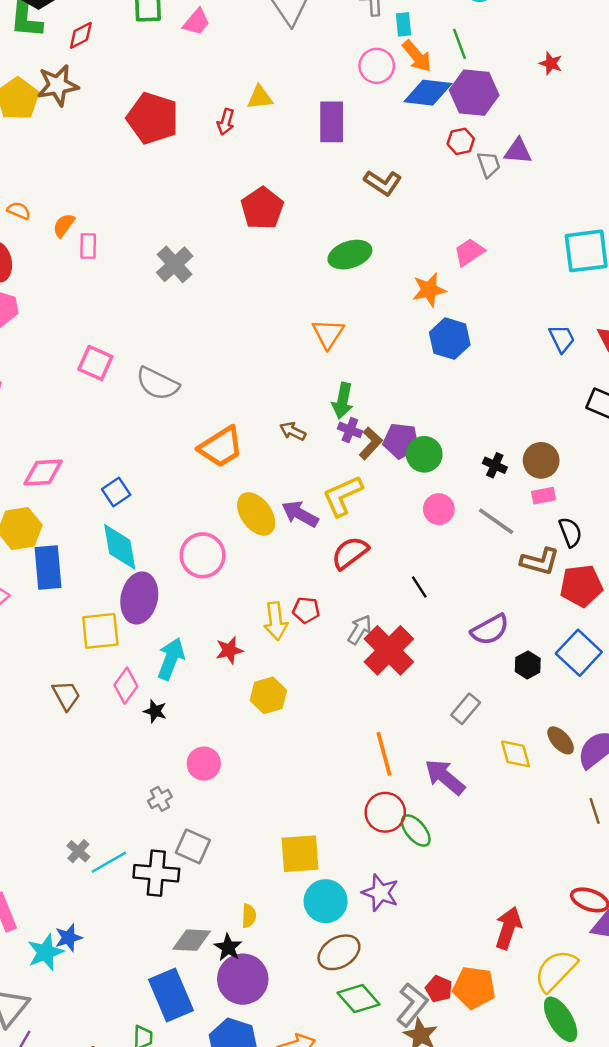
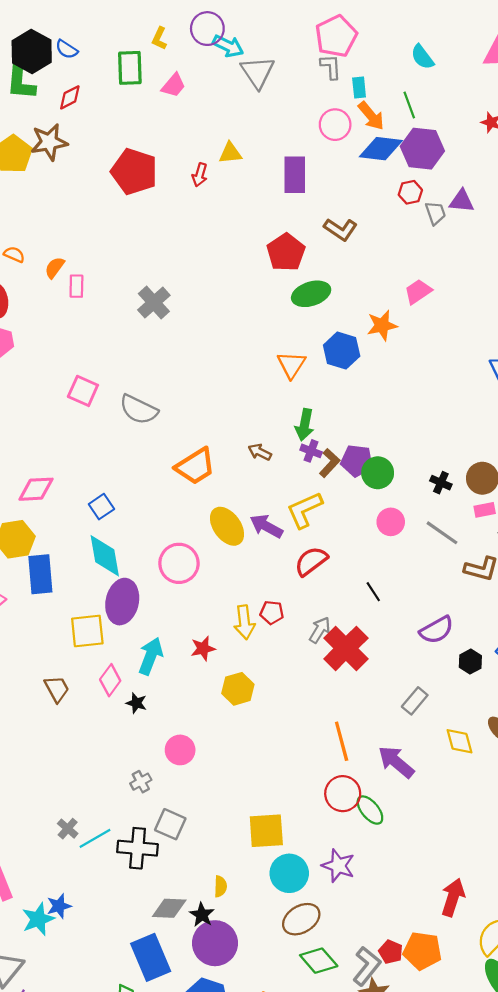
red pentagon: (262, 208) -> (286, 252), moved
blue hexagon: (450, 339) -> (342, 351), moved

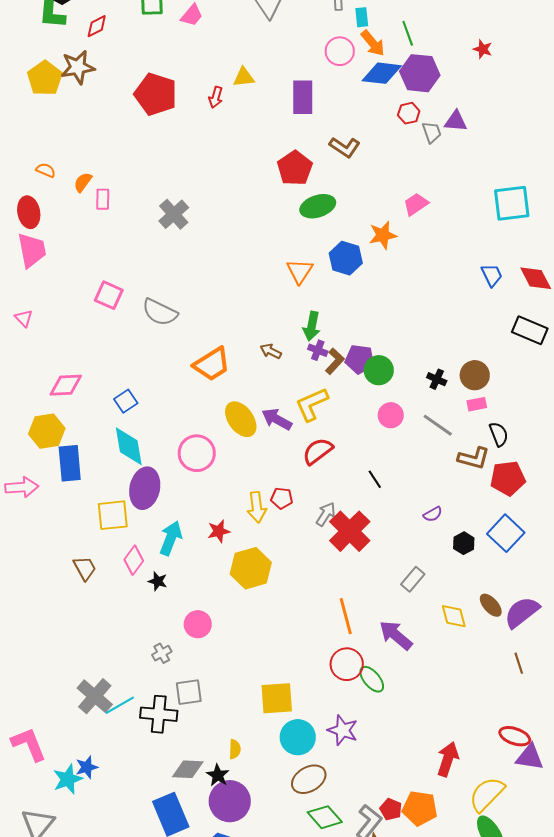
purple semicircle: (437, 630) -> (433, 514), size x0.6
yellow hexagon: (238, 689) -> (251, 568), size x1.4
gray square: (170, 824) -> (189, 692), turned -32
gray cross: (68, 829) -> (95, 696), size x1.8

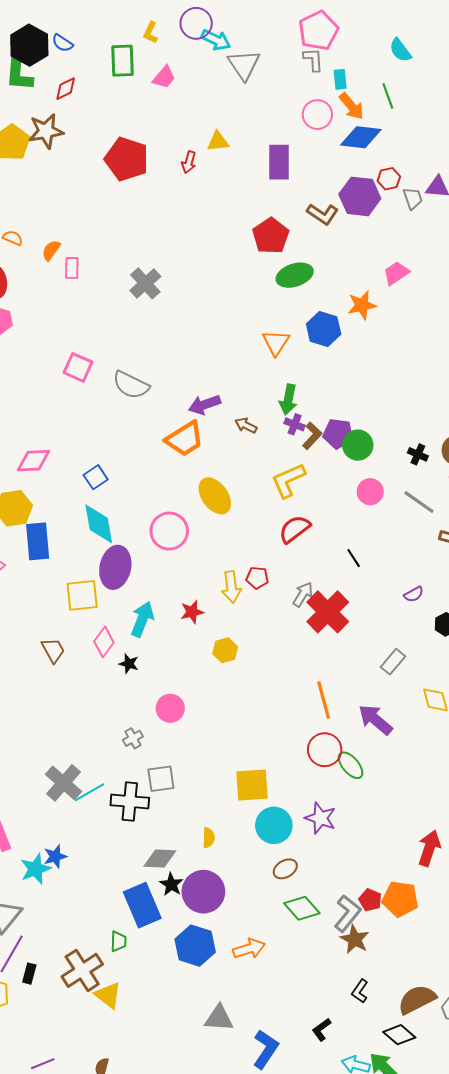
purple hexagon: (420, 73) -> (360, 196), moved
purple arrow: (277, 419) -> (204, 405), moved, turned -48
yellow hexagon: (251, 568) -> (225, 650), size x0.6
black star: (218, 775) -> (171, 884), moved
brown ellipse: (309, 779) -> (285, 869), size x0.7

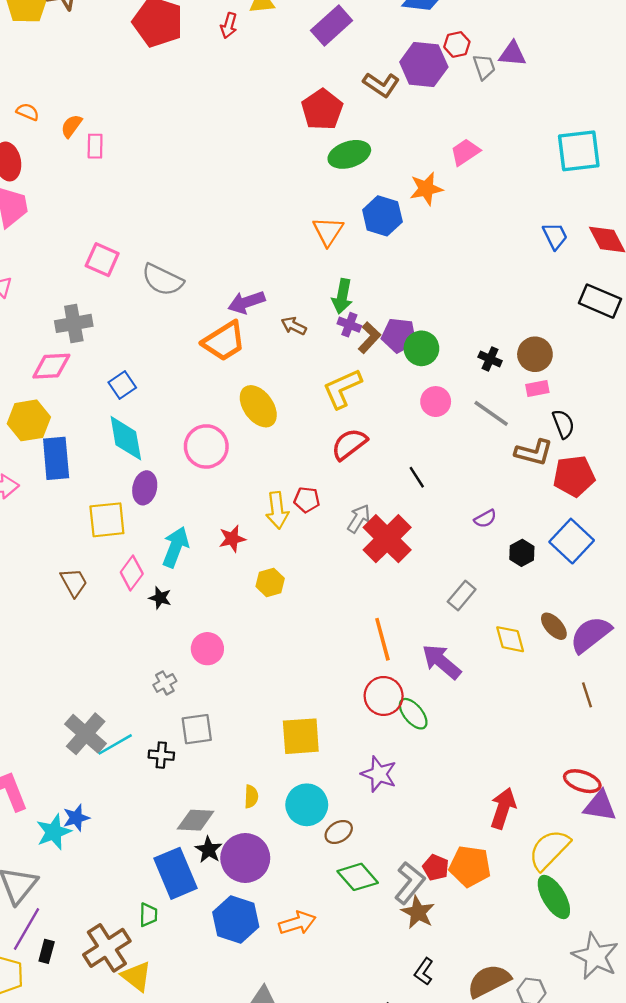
purple rectangle: (279, 162) -> (332, 26), turned 48
gray cross: (145, 283) -> (74, 323), moved, turned 32
purple ellipse: (115, 567) -> (145, 488), size x0.7
black cross: (130, 802) -> (161, 755), size x0.6
cyan circle: (274, 825) -> (307, 805), moved

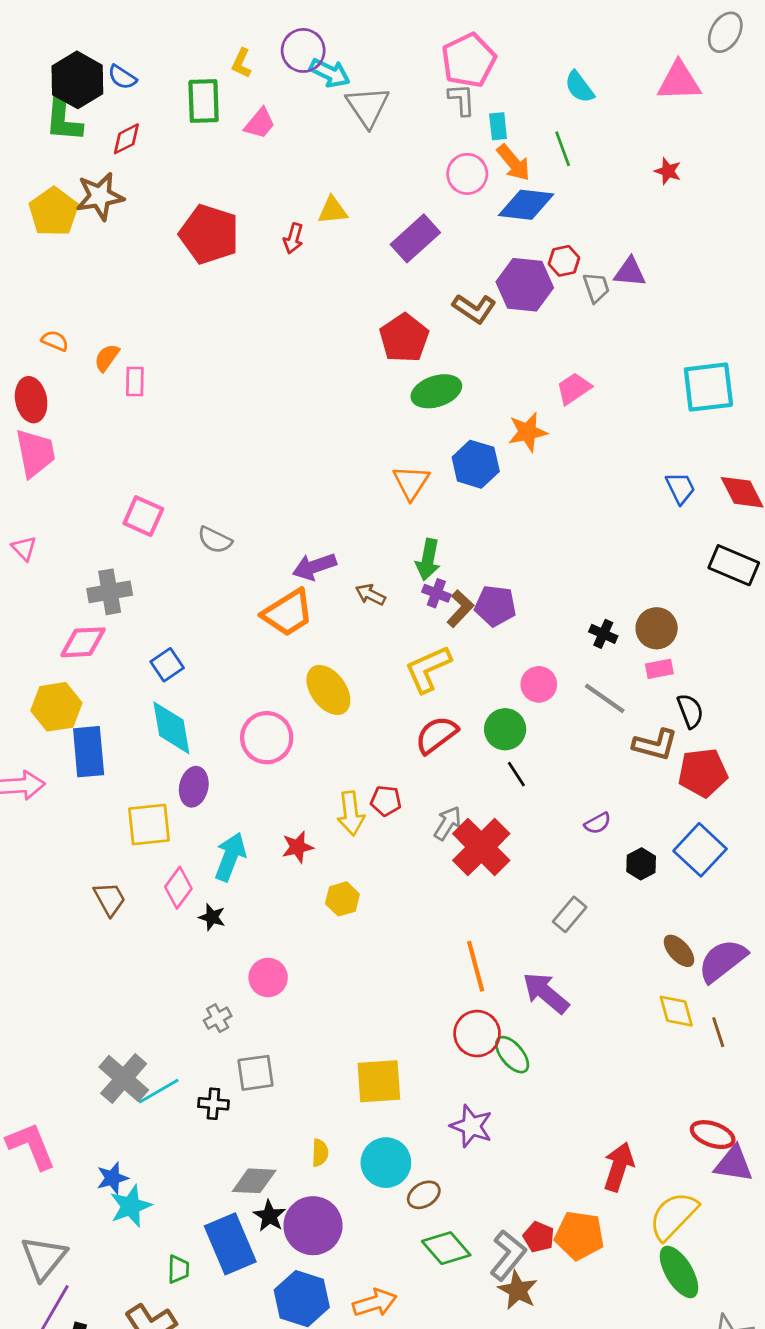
gray semicircle: (162, 280) -> (215, 540), size x0.7
green circle: (421, 348) -> (505, 729), moved
yellow diamond: (510, 639) -> (676, 1011), moved
cyan star: (54, 832) -> (131, 1206), moved
green trapezoid: (148, 915) -> (178, 1269), moved

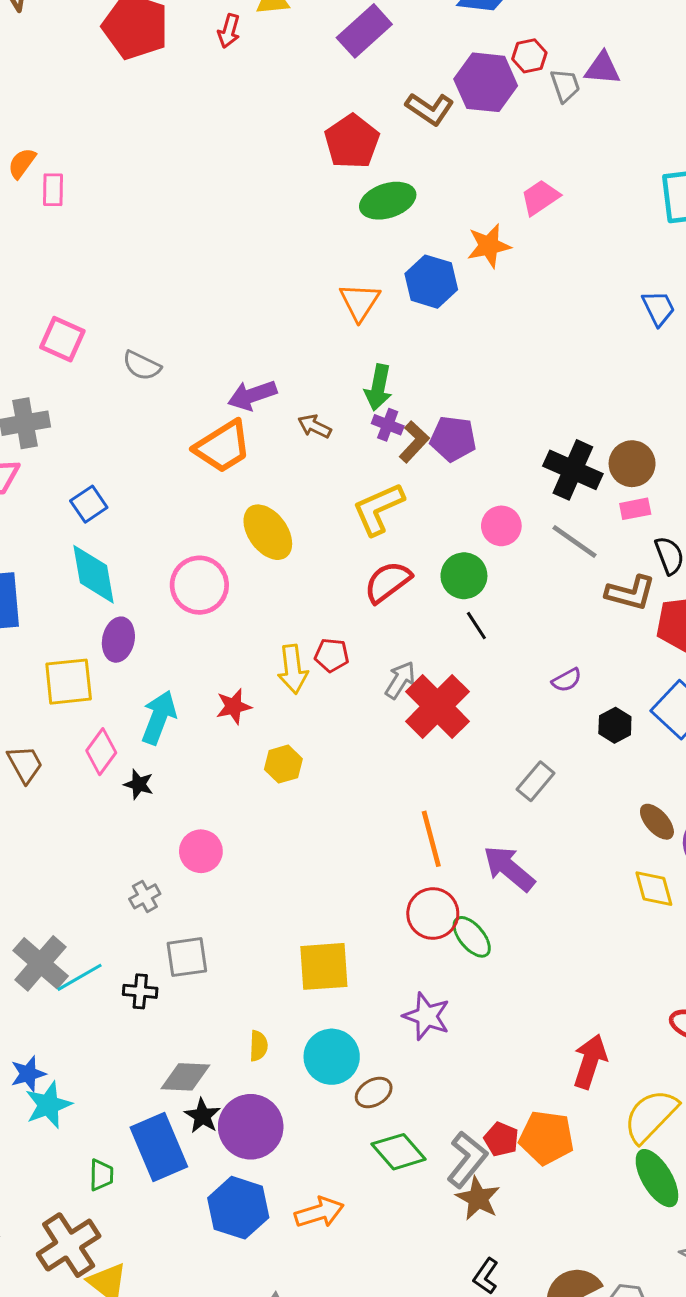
black cross: (603, 634) -> (573, 470), size x1.8

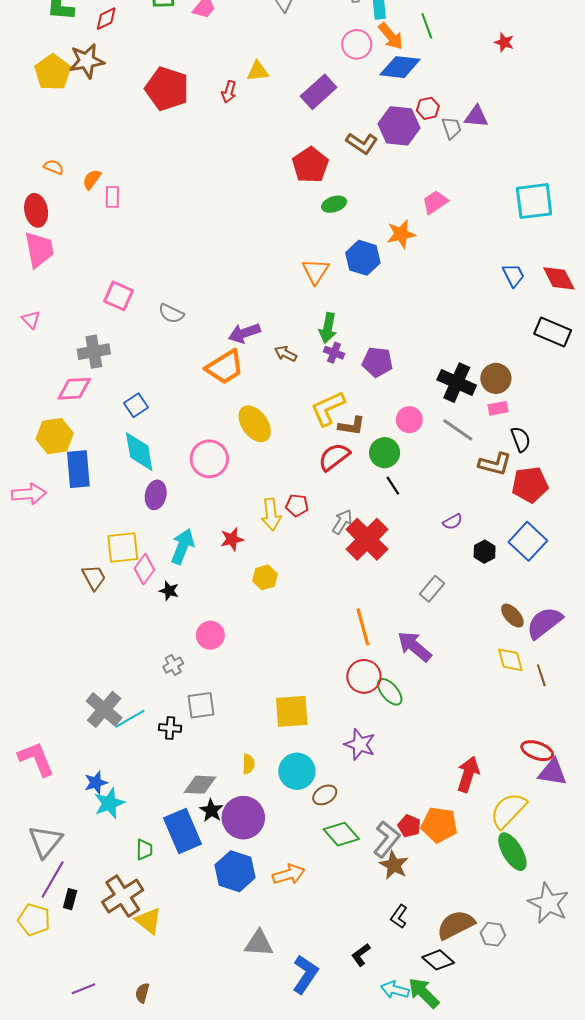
green ellipse: (388, 201) -> (334, 204), size x0.7
brown L-shape: (414, 442) -> (352, 426), moved, turned 56
yellow square: (69, 682) -> (123, 548), moved

